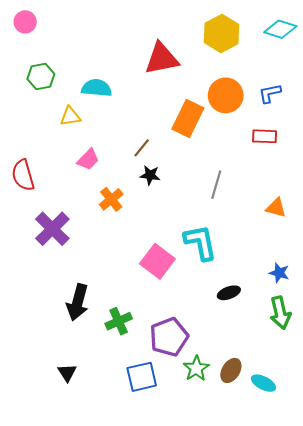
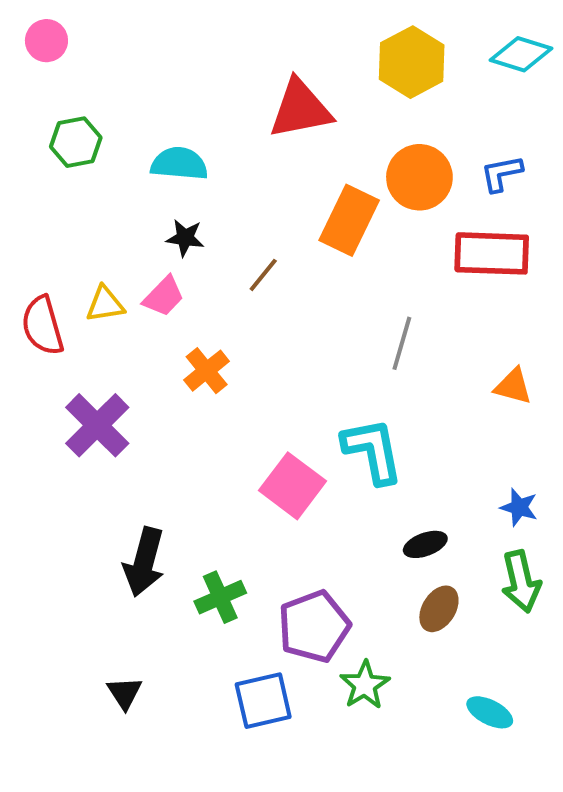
yellow triangle: (70, 116) -> (105, 304), moved
red rectangle: (265, 136) -> (492, 253), size x1.6
black star: (150, 175) -> (185, 238), moved
brown ellipse: (231, 370) -> (439, 609), moved

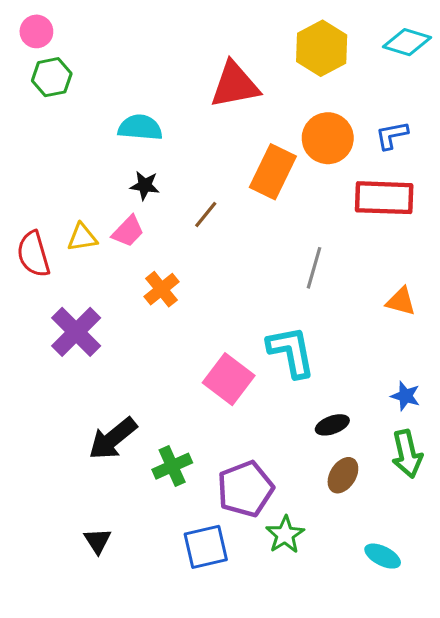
green hexagon: (76, 142) -> (52, 77), moved
black arrow: (144, 562) -> (113, 439), turned 36

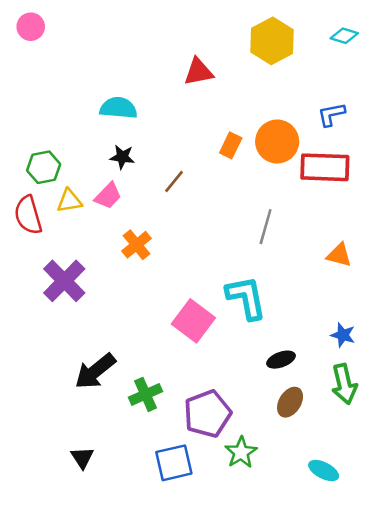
cyan diamond: (407, 42) -> (344, 36), size x0.7
green hexagon: (52, 77) -> (44, 167), moved
red triangle: (235, 85) -> (198, 72), size x0.7
orange circle: (328, 138) -> (277, 142), moved
orange rectangle: (273, 172) -> (231, 145), size x0.6

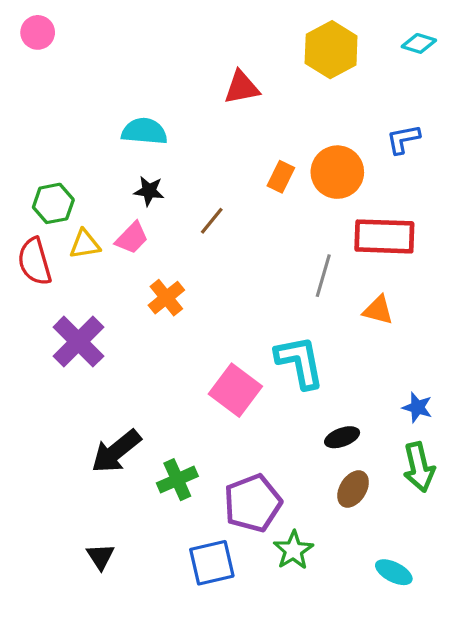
red rectangle: (325, 167) -> (384, 236), moved
orange triangle: (339, 255) -> (378, 310), moved

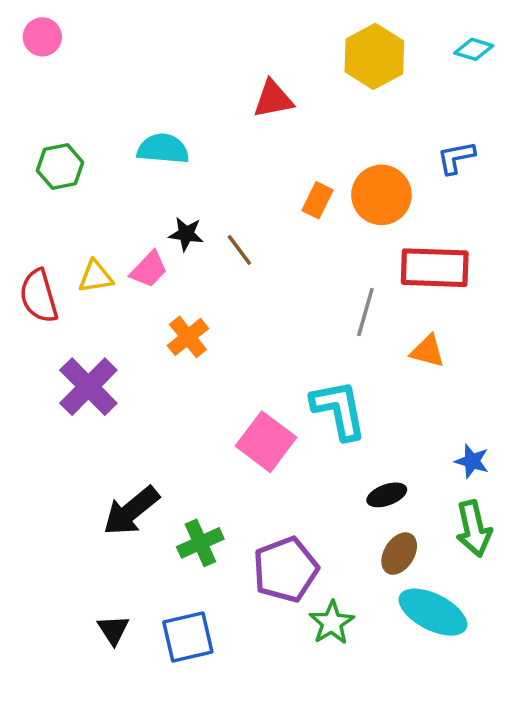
black star: (149, 191) -> (186, 234), moved
green hexagon: (53, 203) -> (60, 166), moved
brown line: (212, 221) -> (239, 250), turned -76
blue square: (212, 563) -> (188, 637), moved
cyan ellipse: (394, 572) -> (433, 612), moved, size x1.6

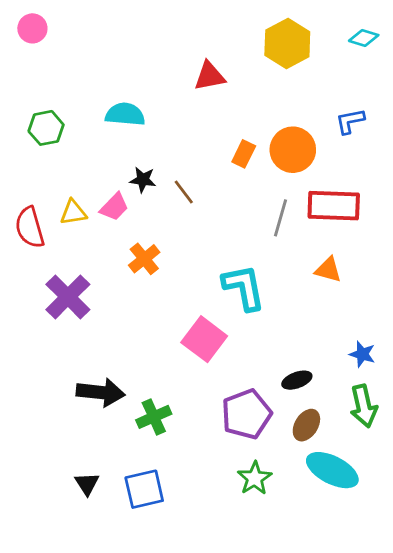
gray line: (365, 312) -> (281, 218), moved
cyan L-shape: (339, 410) -> (244, 287), moved
black arrow: (131, 511) -> (101, 392), turned -135
purple pentagon: (286, 569) -> (246, 414), moved

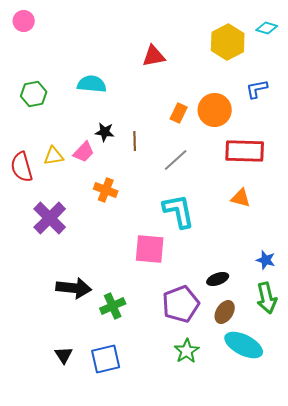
yellow hexagon: (287, 43) -> (228, 42), moved
brown line: (184, 192) -> (135, 141), turned 36
gray line: (281, 218) -> (176, 160), moved, turned 32
orange cross: (144, 259) -> (106, 190), turned -30
pink square: (204, 339) -> (150, 249), turned -32

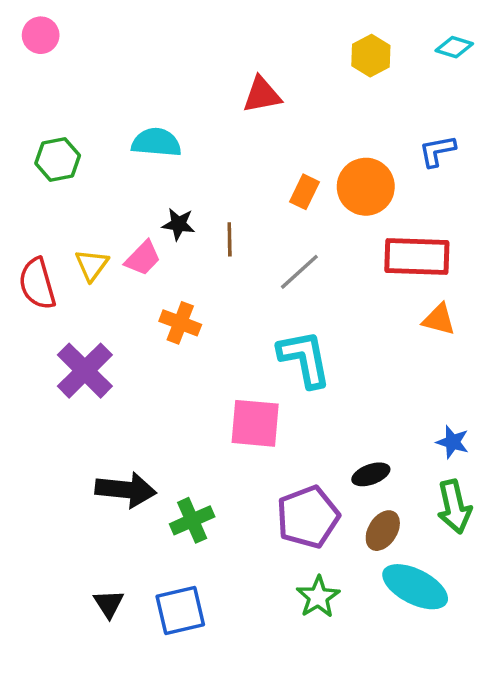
yellow hexagon: (228, 42) -> (371, 56), moved, size x0.7
yellow triangle: (54, 156) -> (92, 265), turned -45
orange triangle: (241, 198) -> (439, 319), moved

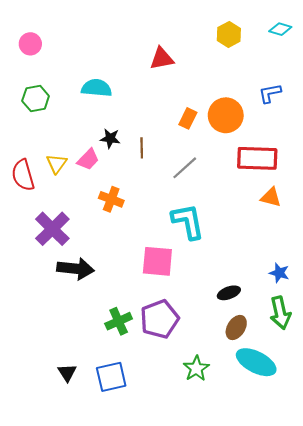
pink circle: (41, 35) -> (30, 44), moved
black arrow: (126, 490) -> (75, 269), moved
purple pentagon: (308, 517) -> (160, 319), moved

